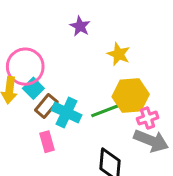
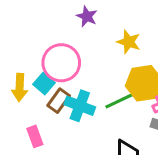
pink circle: (25, 67) -> (61, 63), moved
pink rectangle: (47, 142) -> (35, 136), moved

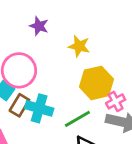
green line: (119, 101) -> (77, 119), moved

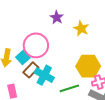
yellow star: (79, 46) -> (81, 29), moved

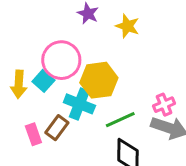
yellow hexagon: (88, 66) -> (99, 80), moved
brown rectangle: (31, 70) -> (57, 128), moved

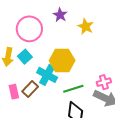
pink circle: (61, 60) -> (29, 29), moved

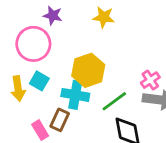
purple star: (60, 15) -> (53, 15), moved

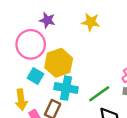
yellow hexagon: (88, 70) -> (59, 63), moved
yellow arrow: (18, 89) -> (21, 100), moved

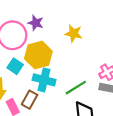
purple star: (47, 20) -> (36, 23), moved
yellow star: (91, 22) -> (74, 33), moved

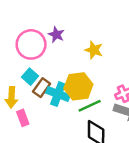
yellow hexagon: (38, 55) -> (78, 86), moved
brown rectangle: (30, 100) -> (42, 88), moved

